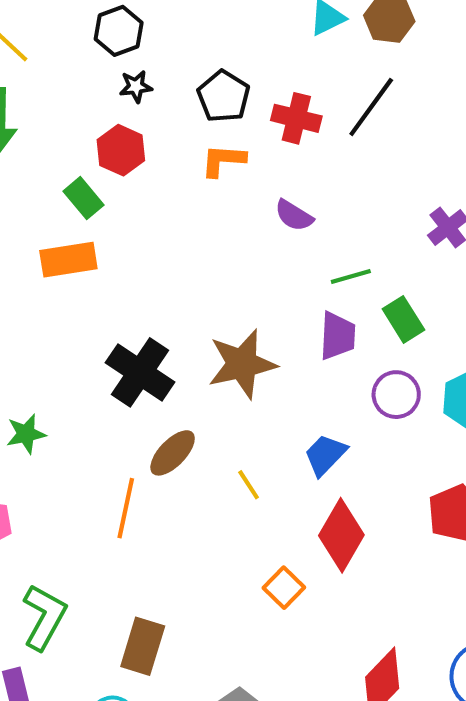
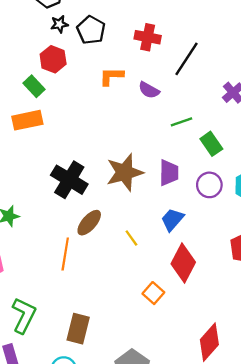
black pentagon: (224, 96) -> (91, 30), moved
black line: (371, 107) -> (186, 59), moved
orange L-shape: (223, 160) -> (111, 76), moved
purple trapezoid: (337, 336) -> (169, 173), moved

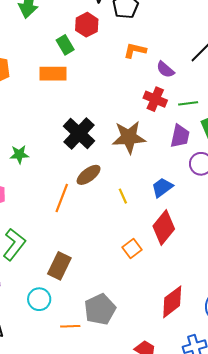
red cross: (148, 37) -> (155, 99), moved
purple trapezoid: (169, 173) -> (180, 136), moved

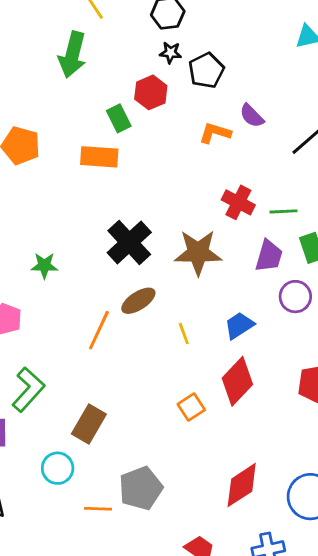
purple semicircle: (165, 69) -> (252, 116), moved

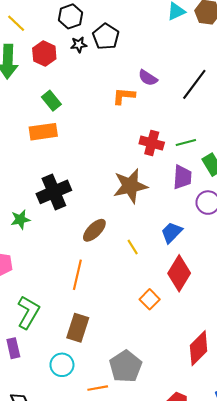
black pentagon: (206, 70) -> (106, 37), moved
red hexagon: (151, 92) -> (44, 54), moved
black cross: (129, 242) -> (54, 192), moved, turned 32
orange line: (99, 330) -> (77, 275), moved

